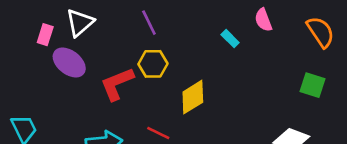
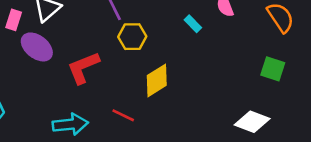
yellow hexagon: (153, 64) -> (132, 37), moved

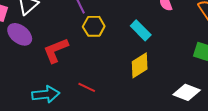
cyan rectangle: (193, 24) -> (141, 30), moved, size x1.5
yellow diamond: (157, 80) -> (140, 65), moved

